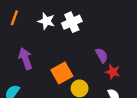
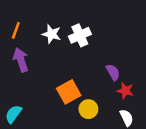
purple arrow: (25, 59) -> (21, 60), moved

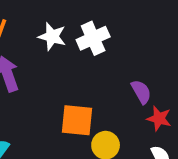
orange square: (69, 92) -> (77, 120), turned 35

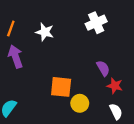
white cross: (93, 38) -> (96, 23), moved

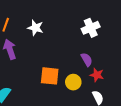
white cross: (96, 23) -> (91, 28), moved
yellow circle: (80, 103) -> (73, 82), moved

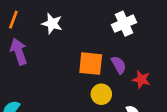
red star: (97, 75) -> (141, 80), moved
orange square: (50, 76) -> (91, 64), moved

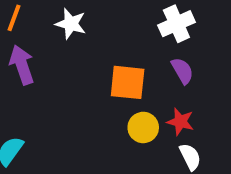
purple semicircle: (119, 65) -> (182, 71), moved
red star: (141, 80) -> (180, 122), moved

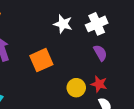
white star: (71, 24) -> (63, 24), moved
orange square: (128, 82) -> (41, 60), moved, turned -30

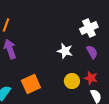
white star: (63, 24) -> (65, 51), moved
orange square: (41, 60) -> (31, 84), moved

